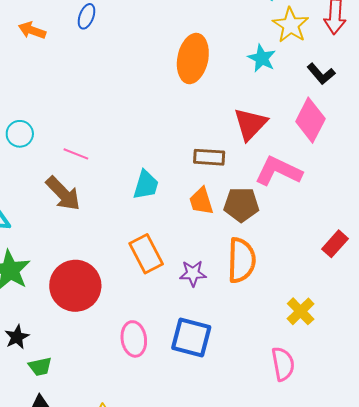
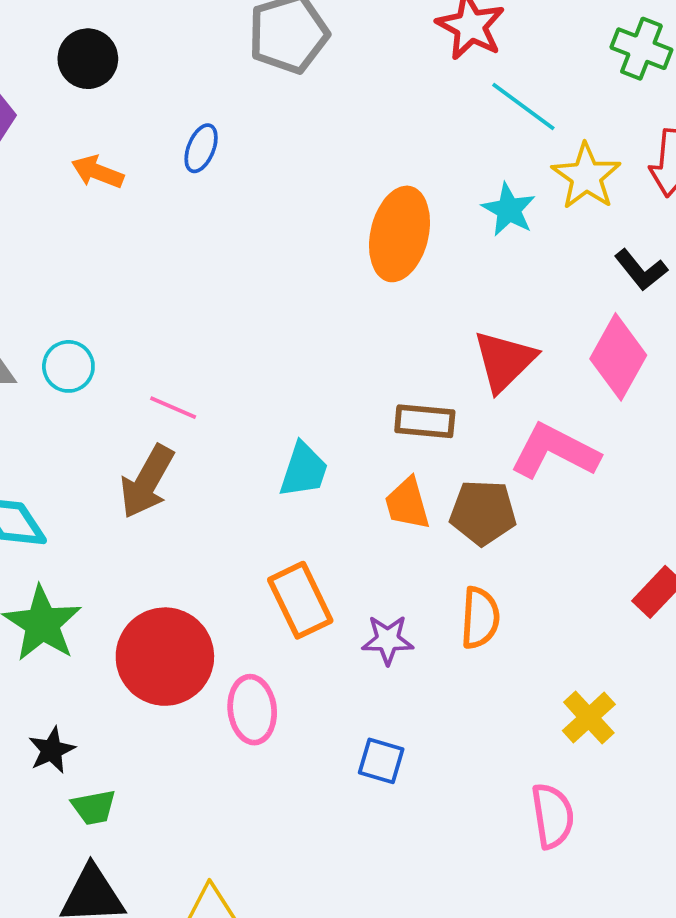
cyan star: (262, 58) -> (509, 210), moved
brown arrow: (63, 194) -> (147, 482), turned 72
orange semicircle: (241, 260) -> (480, 618), size x0.7
blue square: (191, 338) -> (381, 761), size x0.6
pink ellipse: (134, 339) -> (252, 710), moved

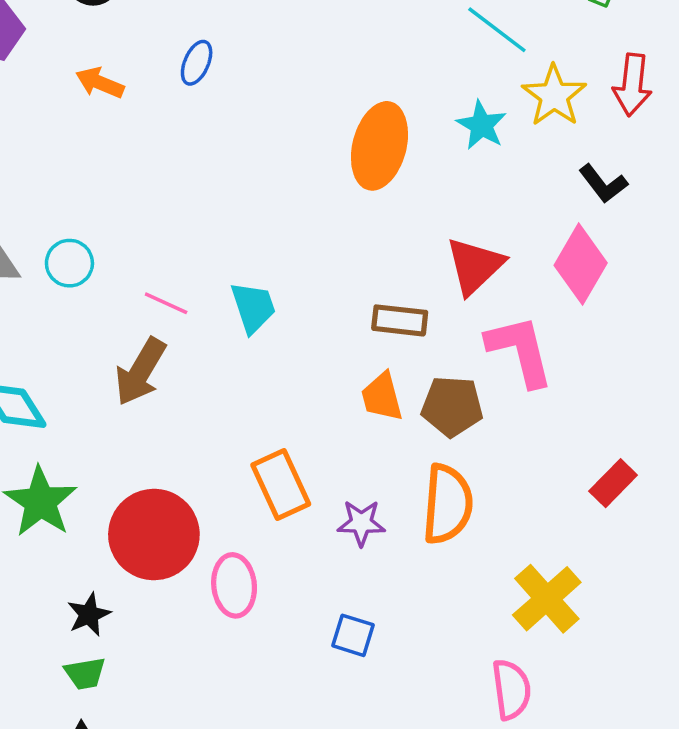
pink L-shape: (555, 451) -> (520, 351), turned 48
cyan trapezoid: (304, 470) -> (253, 307), moved, turned -38
orange semicircle: (480, 618) -> (447, 504), size x1.4
yellow cross: (589, 718) -> (547, 599), size x1.4
black star: (52, 750) -> (89, 615), moved

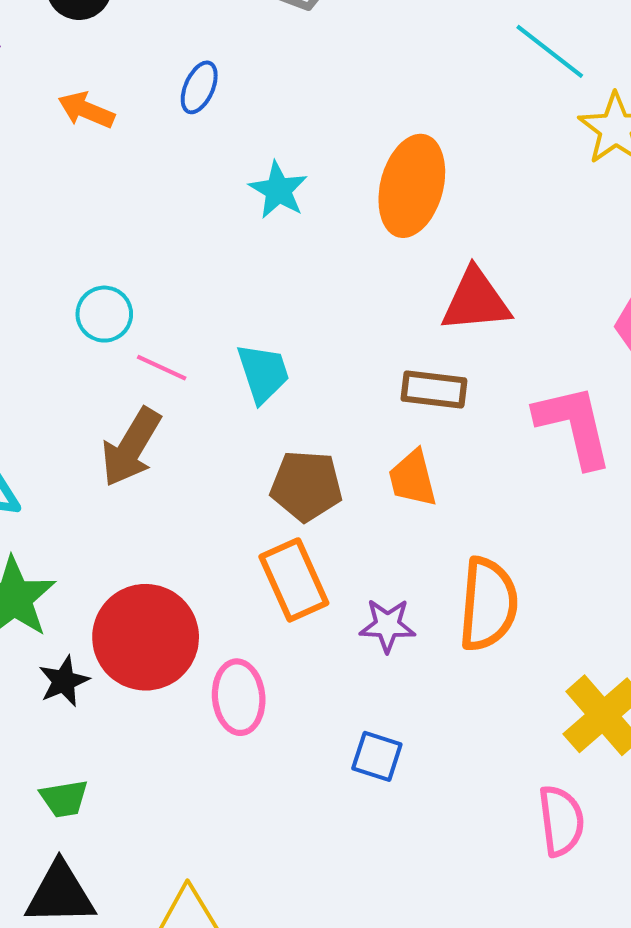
cyan star: (481, 125) -> (278, 190), moved
cyan circle: (69, 263) -> (104, 314), moved
red triangle: (475, 266) -> (476, 301), moved, turned 38
brown pentagon: (452, 406) -> (306, 486), moved
black star: (89, 615) -> (64, 681), moved

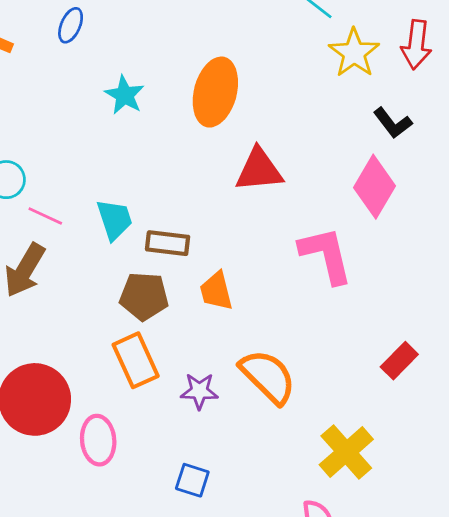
brown rectangle: (434, 390) -> (168, 243), moved
orange semicircle: (488, 604) -> (268, 377), turned -50

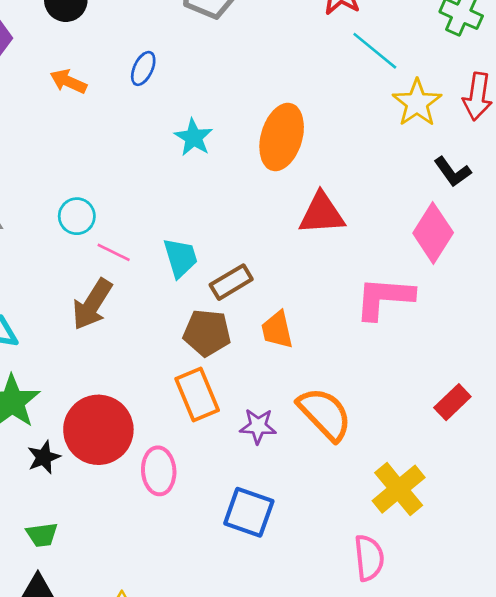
brown rectangle: (168, 243) -> (231, 282), turned -39
pink L-shape: (326, 255) -> (384, 298), turned -74
blue square: (192, 480) -> (249, 512), size x1.5

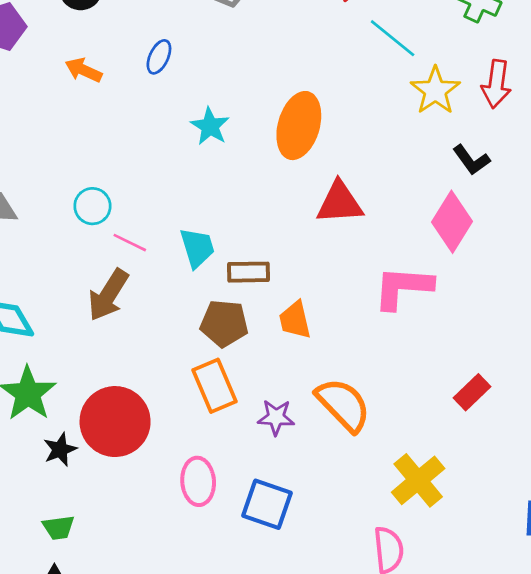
brown rectangle: (231, 282) -> (249, 272), turned 30
pink ellipse: (159, 471) -> (198, 481), moved

